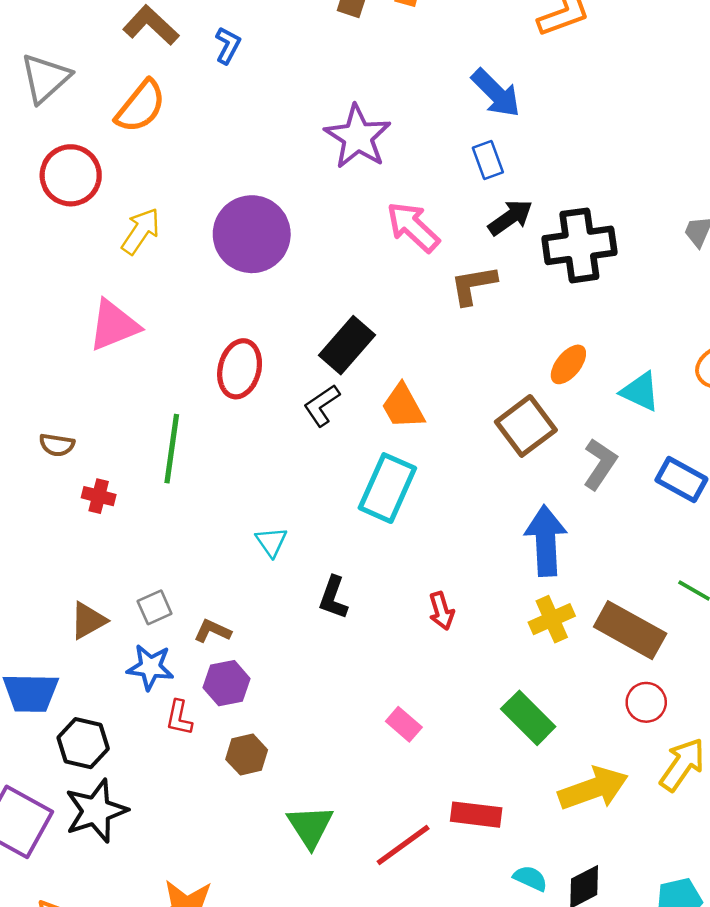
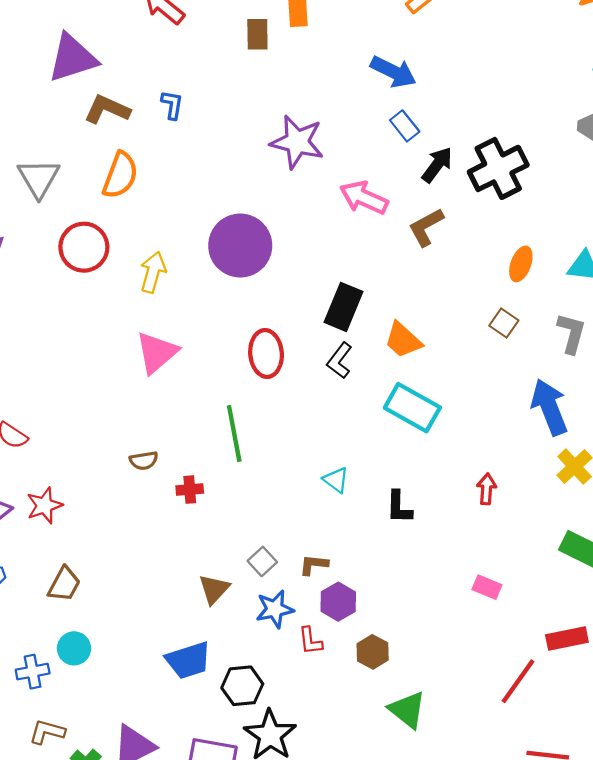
brown square: (526, 426) -> (504, 323), size x0.6
cyan rectangle: (387, 488) -> (412, 408), turned -66
red arrow: (441, 611) -> (487, 489), turned -140
green triangle: (310, 826) -> (407, 710), moved

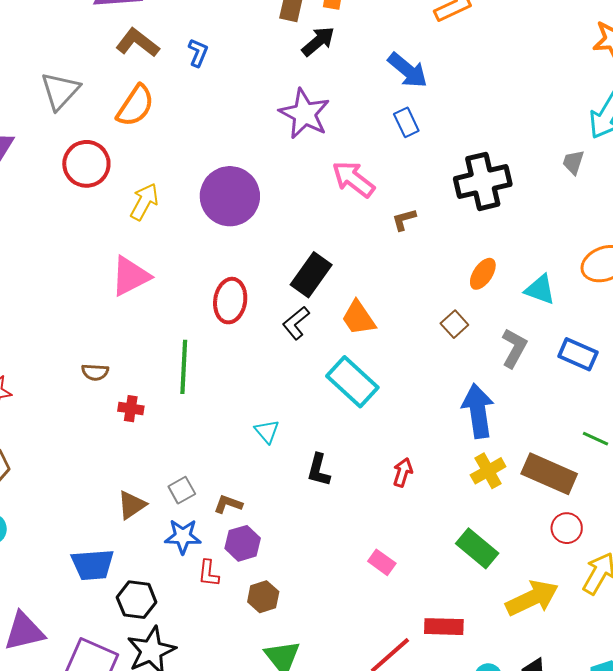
black arrow: (437, 165) -> (318, 41), moved
brown L-shape: (426, 227) -> (404, 220), size x0.7

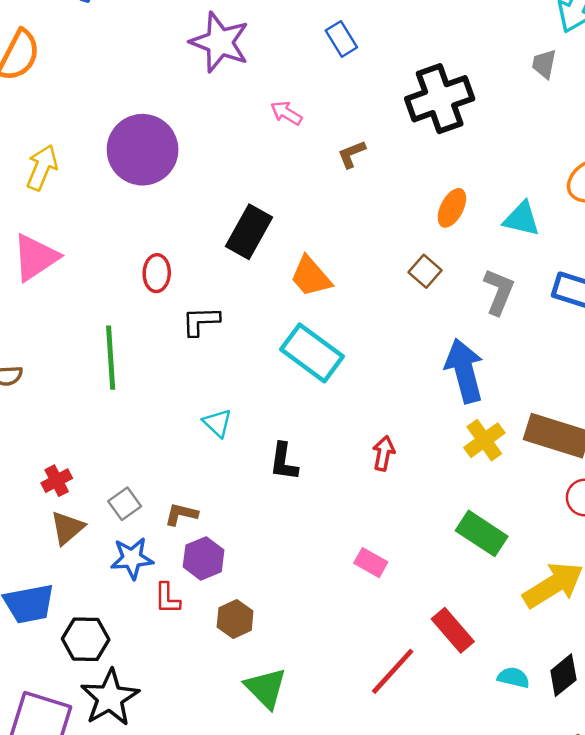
pink arrow: (353, 179) -> (286, 113), size x0.6
red ellipse: (230, 301) -> (157, 273), size x0.7
black L-shape: (296, 323) -> (201, 321), moved, turned 44
red cross: (131, 409) -> (57, 481), moved, turned -30
red rectangle: (444, 627) -> (453, 630), turned 54

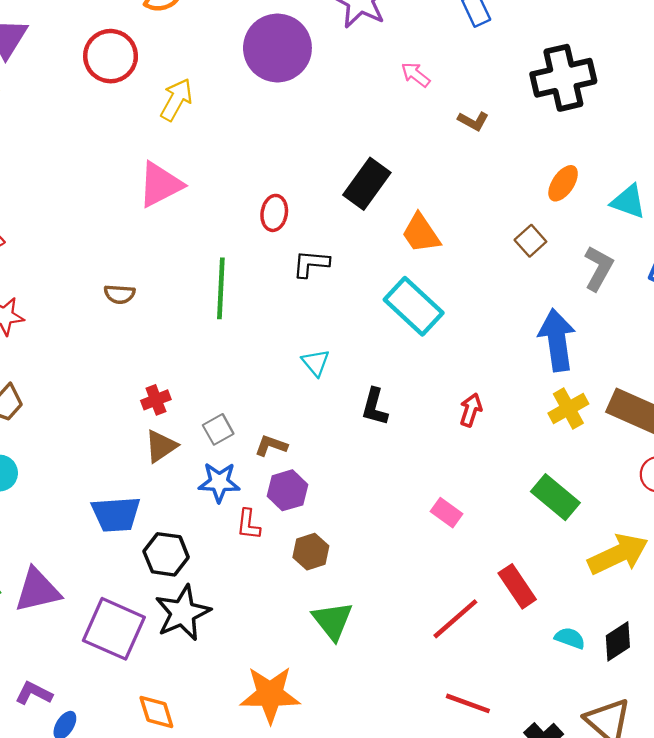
purple circle: (143, 150) -> (277, 48), moved
brown L-shape: (352, 154) -> (473, 121), turned -136

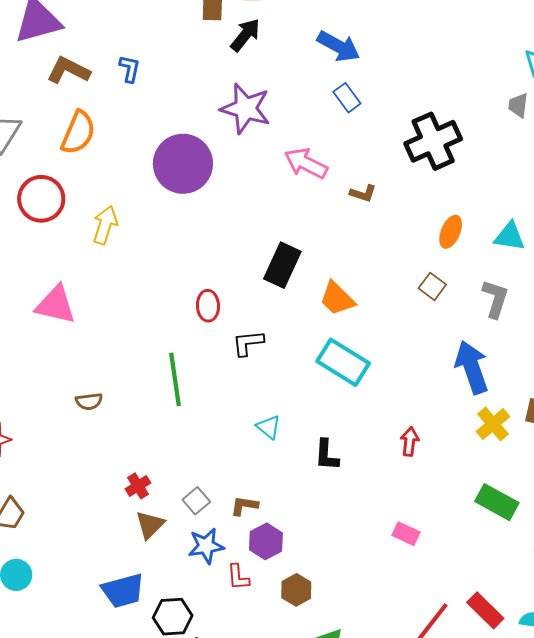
pink arrow: (416, 75) -> (306, 163), size x1.6
pink triangle: (160, 185) -> (56, 305), moved, turned 51
red rectangle: (517, 586) -> (485, 610), moved

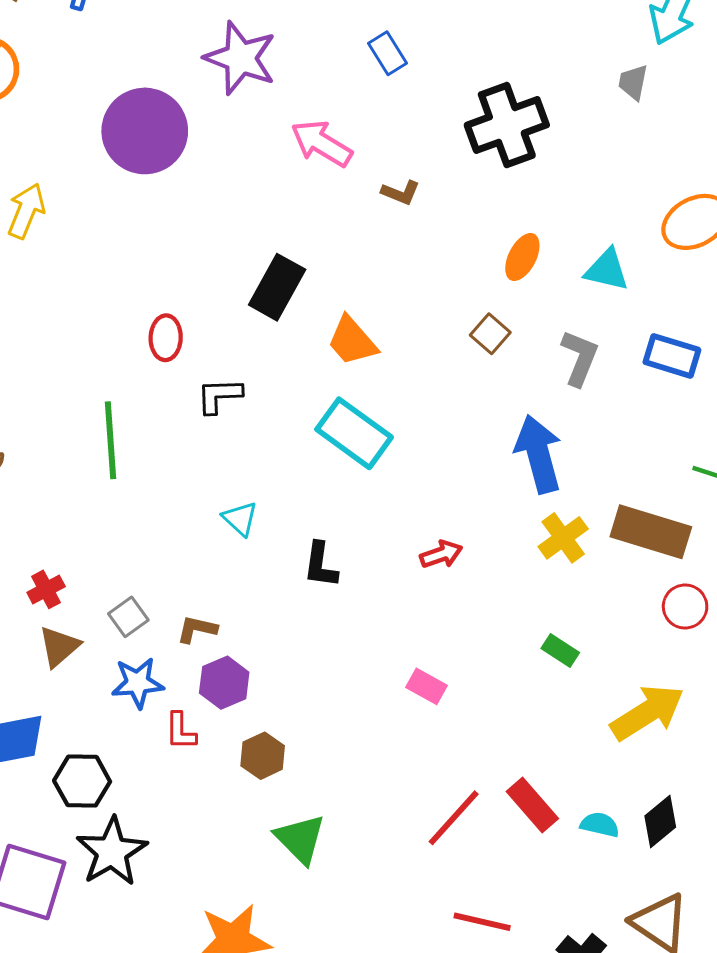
red arrow: (410, 442) -> (441, 554), turned 60
green rectangle: (497, 502) -> (560, 651), size x0.6

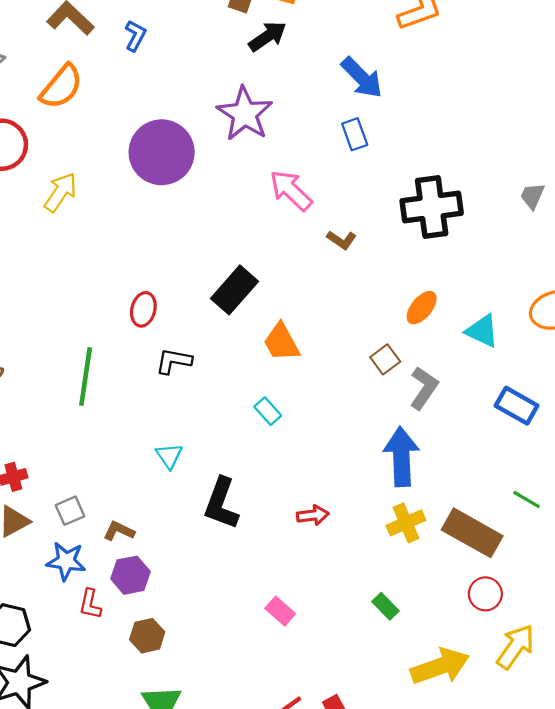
gray L-shape: (580, 358) -> (424, 388), moved
cyan rectangle: (354, 433) -> (268, 411), size x0.5
black L-shape: (321, 565) -> (221, 503), size x1.4

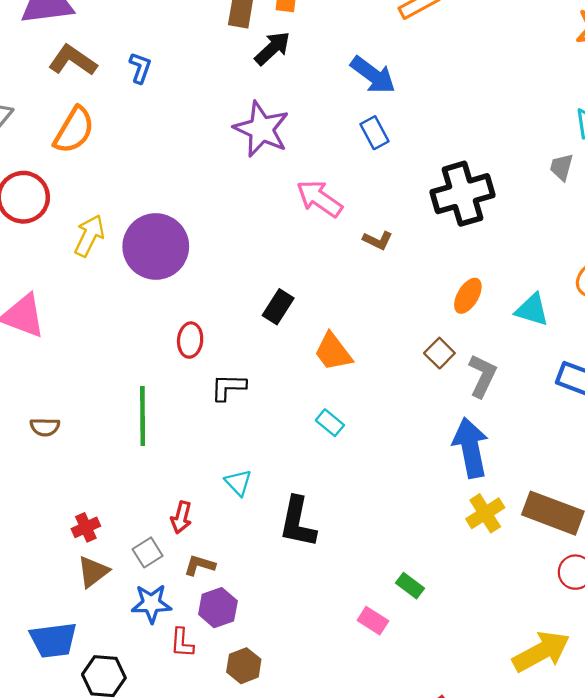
purple circle: (162, 152) -> (156, 246), moved
black rectangle: (234, 290) -> (278, 307), size x0.7
red arrow: (313, 515) -> (181, 517), moved, turned 120
green rectangle: (386, 606) -> (410, 586), moved

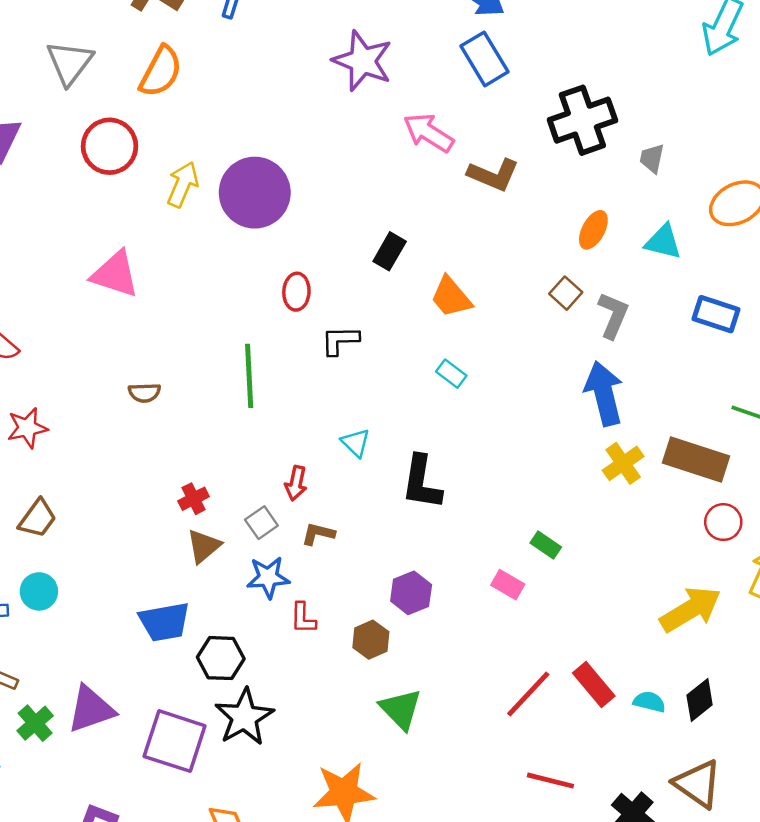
blue rectangle: (375, 133) -> (485, 59), size x1.5
gray trapezoid: (562, 167) -> (652, 158), moved
brown L-shape: (378, 240) -> (493, 175), size x1.6
purple hexagon: (218, 608) -> (411, 593), moved

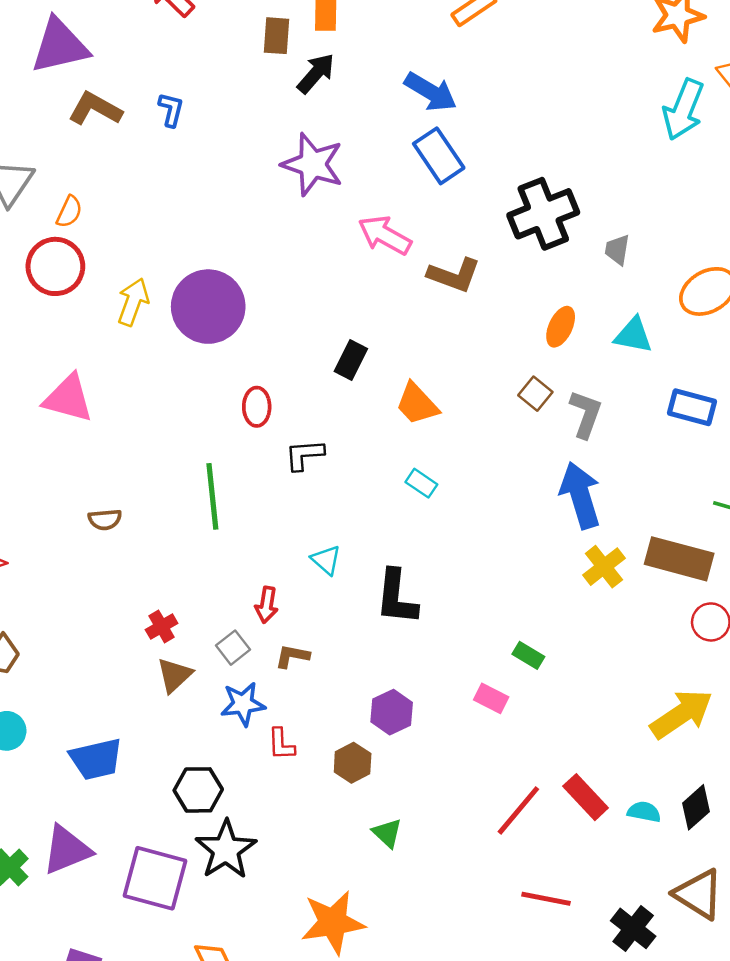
orange semicircle: (161, 71) -> (69, 212), moved, size x0.6
blue trapezoid: (164, 622) -> (96, 759), moved
green triangle: (401, 709) -> (387, 833), size x0.7

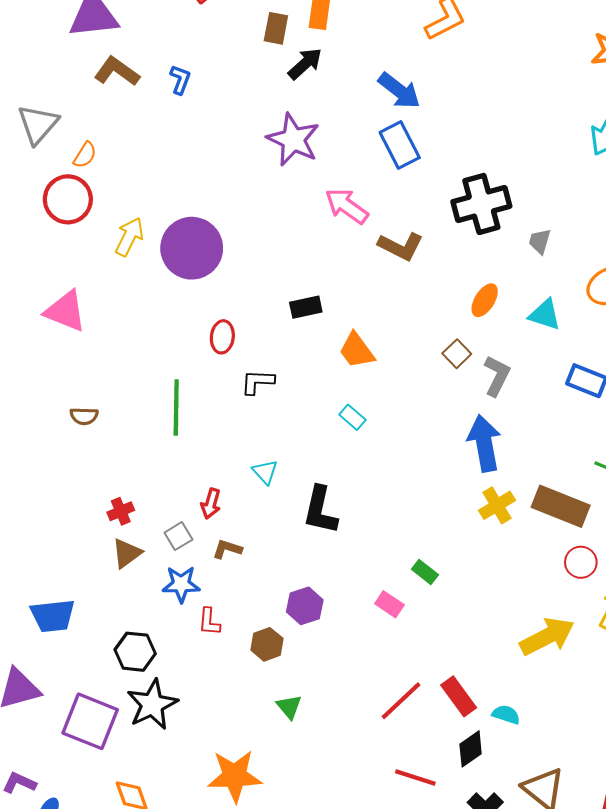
black rectangle: (351, 360) -> (306, 307), turned 44
black diamond: (696, 807) -> (471, 749), moved

